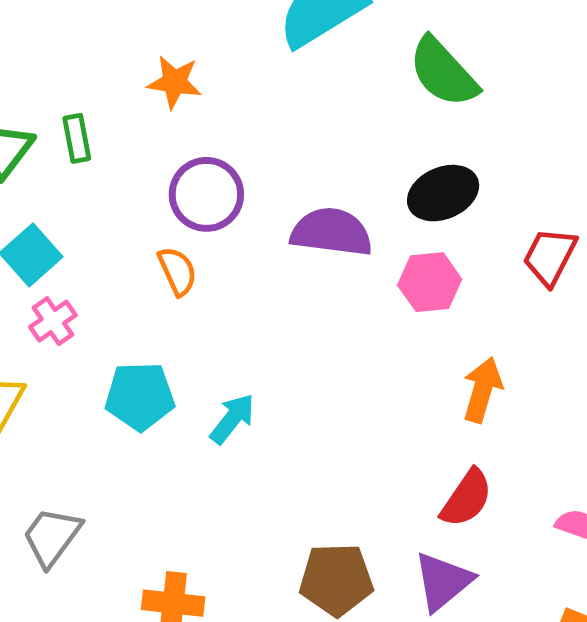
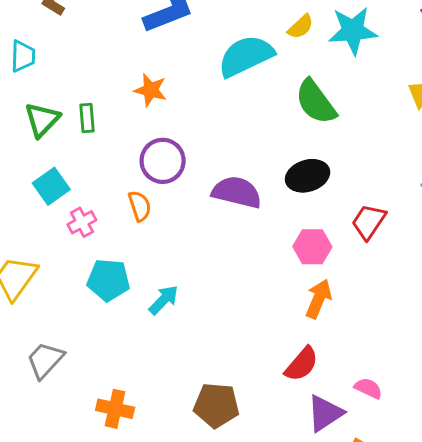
pink hexagon: (430, 282) -> (312, 247), moved
pink cross: (53, 321) -> (82, 222), moved
purple triangle: (443, 581) -> (325, 413), moved

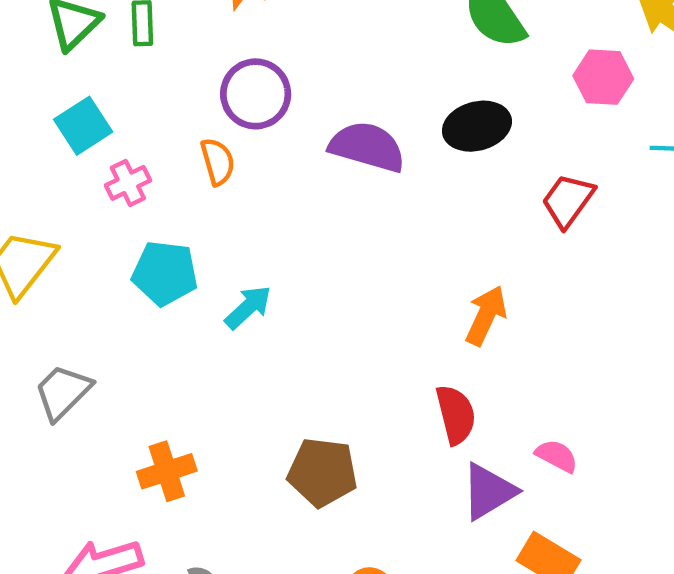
pink hexagon: (312, 247) -> (603, 77), moved
red semicircle: (302, 364) -> (456, 415), turned -57
orange cross: (115, 409) -> (167, 471), turned -33

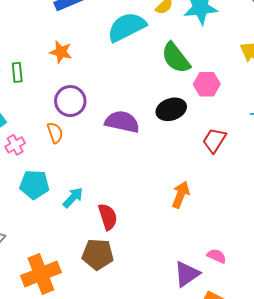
pink hexagon: (603, 77) -> (207, 84), moved
red semicircle: (456, 415) -> (108, 217), moved
orange cross: (167, 471) -> (41, 274), size x1.5
brown pentagon: (322, 472) -> (98, 254), moved

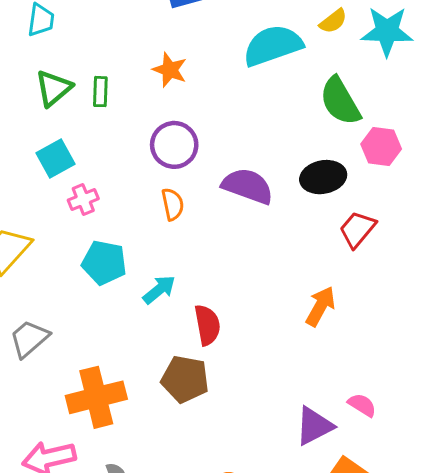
orange semicircle: (55, 133) -> (173, 204), moved
red trapezoid: (214, 140) -> (357, 229), moved

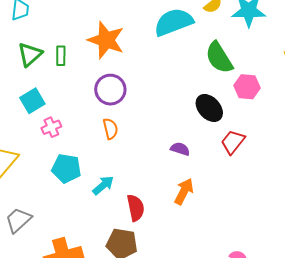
orange star: (170, 70) -> (106, 40), size x1.6
black ellipse: (323, 177) -> (209, 108), turned 60
purple semicircle: (248, 186) -> (180, 149), moved, size x0.6
orange arrow: (320, 306) -> (184, 191), moved

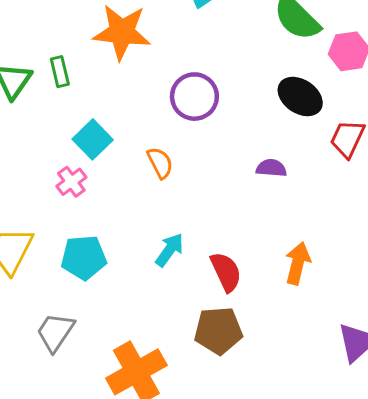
purple circle: (110, 90) -> (194, 97), moved
cyan square: (32, 101) -> (93, 139), moved
cyan pentagon: (66, 168) -> (84, 258), moved
orange arrow: (184, 191) -> (298, 263), moved

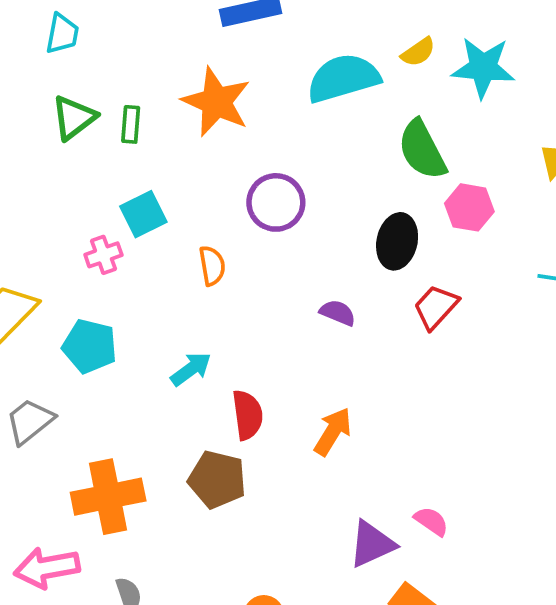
black ellipse: (300, 97) -> (397, 241), turned 51

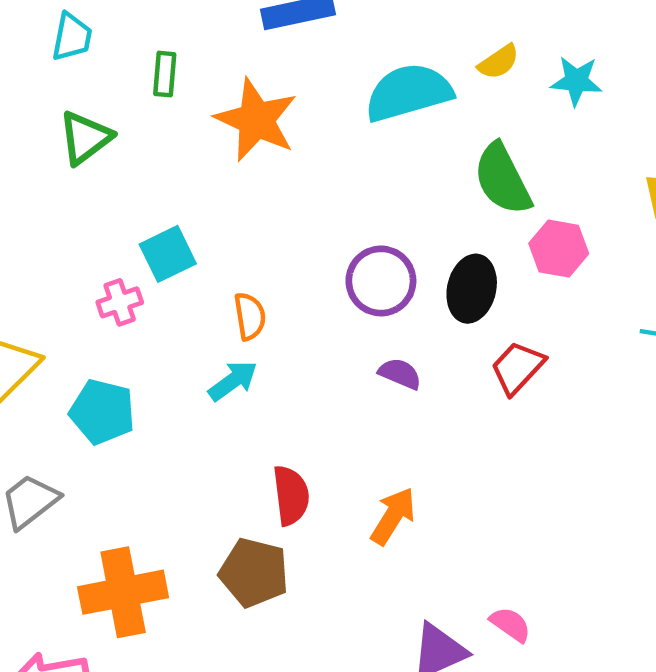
cyan star: (483, 67) -> (576, 81), size x0.7
green rectangle: (131, 124) -> (165, 74), moved
purple circle: (276, 202) -> (381, 281), moved
cyan arrow: (191, 369) -> (233, 381), moved

